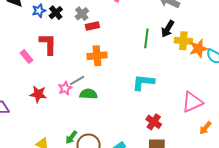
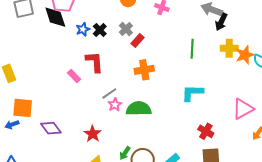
red rectangle: (92, 26) -> (137, 41), turned -32
black arrow: (168, 29) -> (221, 22), moved
gray line: (77, 81) -> (109, 93), moved
red star: (38, 94) -> (93, 134), moved, turned 30
green semicircle: (89, 94) -> (139, 109), size x1.4

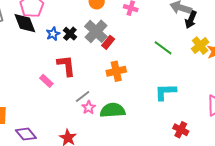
gray cross: (126, 29) -> (96, 31), size x1.6
yellow cross: (229, 48) -> (200, 46), turned -36
green line: (192, 49) -> (163, 48), turned -54

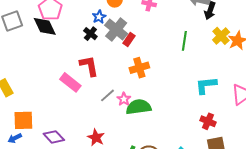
blue star: (53, 34) -> (99, 17), moved
green line: (163, 48) -> (184, 41), turned 66
pink rectangle: (46, 81) -> (70, 82), size x1.5
cyan L-shape: (165, 92) -> (206, 85), moved
pink star: (89, 107) -> (124, 99), moved

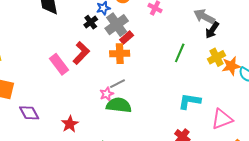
red L-shape: (89, 66) -> (81, 53), turned 40
orange cross: (139, 68) -> (120, 54), moved
gray line: (108, 95) -> (117, 84), moved

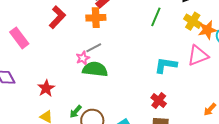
yellow cross: (216, 57) -> (193, 21), turned -30
pink rectangle: (59, 64) -> (19, 38), moved
pink triangle: (222, 119) -> (198, 56), moved

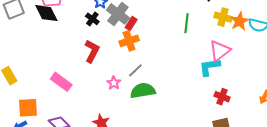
pink triangle: (198, 56) -> (220, 51), moved
pink star: (83, 58) -> (114, 83), moved
red cross: (159, 101) -> (222, 97), moved

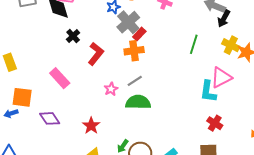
black cross: (92, 19) -> (73, 36), moved
cyan L-shape: (210, 67) -> (208, 92), turned -85

